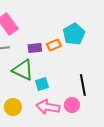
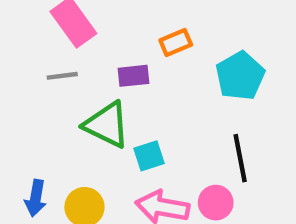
cyan pentagon: (74, 34) -> (240, 76), moved
orange rectangle: (54, 45) -> (176, 42), moved

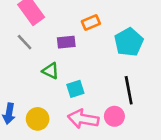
gray line: (62, 76) -> (25, 42), turned 54
green triangle: (107, 125) -> (51, 71), size x0.6

